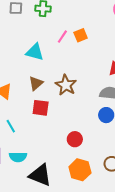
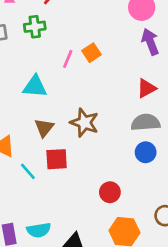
cyan line: (11, 126) -> (28, 171), moved

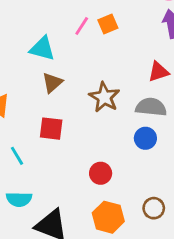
brown star: (84, 123) -> (104, 97), moved
brown triangle: (44, 128) -> (52, 83), moved
cyan line: (28, 171) -> (17, 156), moved

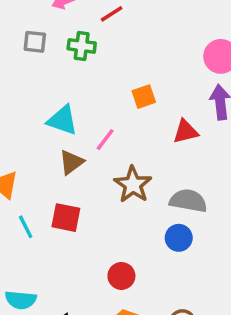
pink line: (82, 26) -> (105, 140), moved
red triangle: (158, 72) -> (186, 132), moved
cyan line: (17, 156) -> (26, 227), moved

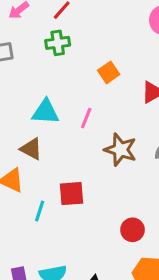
green cross: (82, 46) -> (58, 43), moved
brown triangle: (71, 162) -> (31, 149), moved, turned -40
cyan line: (26, 227) -> (40, 211), turned 60

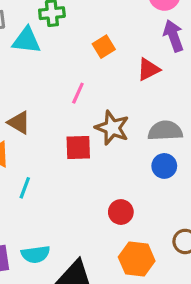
cyan triangle: (45, 112) -> (26, 40), moved
red square: (72, 194) -> (78, 148), moved

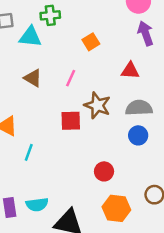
red triangle: (148, 69) -> (130, 71), moved, turned 30
brown triangle: (19, 123) -> (33, 78), moved

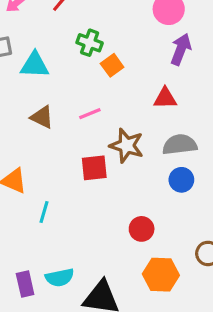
green cross: (50, 15) -> (90, 43), moved, turned 30
purple arrow: (146, 33) -> (181, 49), turned 45
pink line: (71, 78) -> (90, 114), turned 48

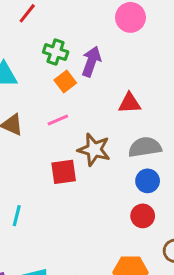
purple arrow: (181, 49) -> (91, 61), moved
orange square: (112, 65) -> (65, 81), moved
red circle: (142, 229) -> (143, 216), moved

